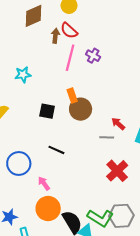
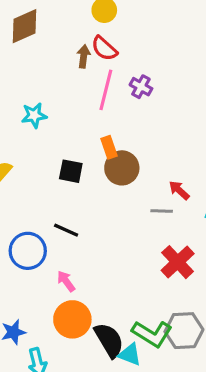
brown diamond: (33, 16) -> (25, 26), moved
black line: (56, 150) -> (66, 230), moved

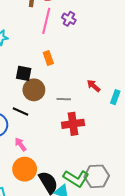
brown circle: (122, 168) -> (34, 90), moved
gray line: (162, 211) -> (64, 99), moved
red cross: (178, 262) -> (73, 124), moved, turned 35

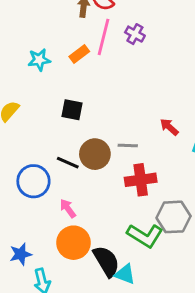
orange rectangle: (48, 58) -> (79, 54), moved, turned 72
brown circle: (34, 90) -> (95, 154), moved
gray hexagon: (97, 176) -> (174, 217), moved
green L-shape: (76, 178) -> (145, 236), moved

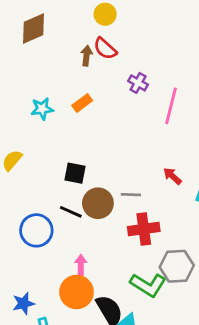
pink line: (103, 37) -> (171, 106), moved
black square: (72, 110) -> (75, 173), moved
pink arrow: (68, 208) -> (81, 265), moved, turned 36

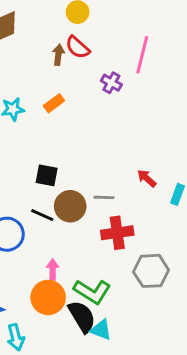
pink line: (171, 106) -> (142, 55), moved
green L-shape: (148, 285) -> (92, 292), moved

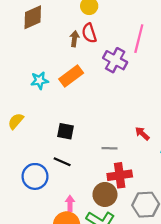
red semicircle: (78, 47) -> (89, 33), turned 30
purple cross: (111, 83) -> (115, 60), size x1.5
orange rectangle: (54, 103) -> (71, 76), size x1.5
brown circle: (70, 206) -> (105, 194), moved

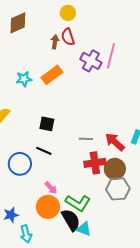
pink line: (139, 39) -> (111, 56), moved
red arrow: (142, 134) -> (115, 142), moved, size x1.5
brown circle: (105, 194) -> (115, 169), moved
pink arrow: (70, 204) -> (51, 188), turned 136

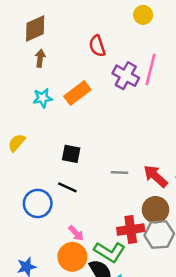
yellow circle: (68, 13) -> (143, 15), moved
brown arrow: (55, 42) -> (40, 58), moved
red cross: (95, 163) -> (131, 230), moved

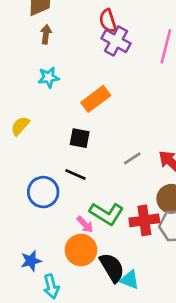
purple cross: (126, 76) -> (116, 41), moved
orange rectangle: (77, 93) -> (96, 99), moved
gray line: (120, 172) -> (132, 158), turned -35
green L-shape: (110, 252) -> (107, 214), moved

